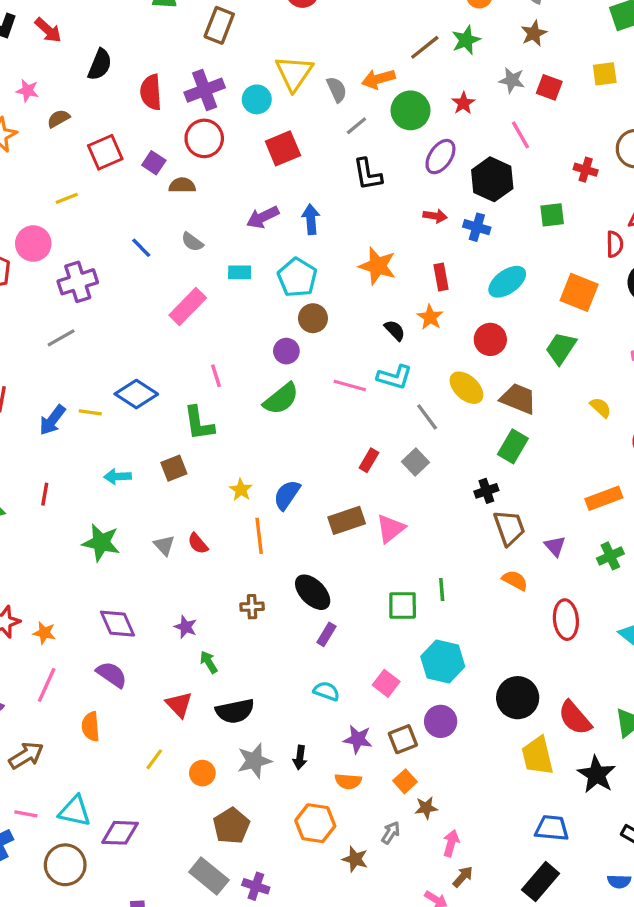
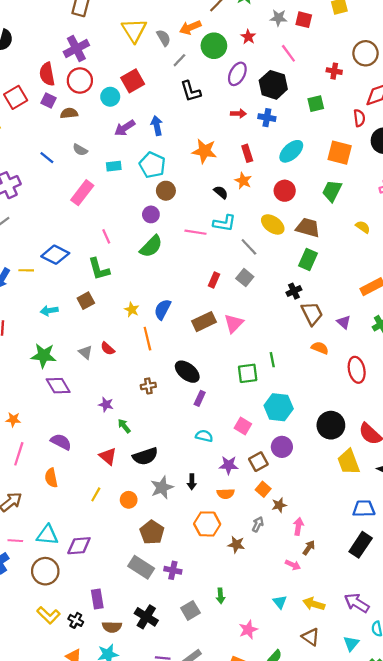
red semicircle: (151, 92) -> (47, 74), moved
cyan circle: (257, 99) -> (110, 97), moved
purple diamond: (118, 624) -> (58, 386), moved

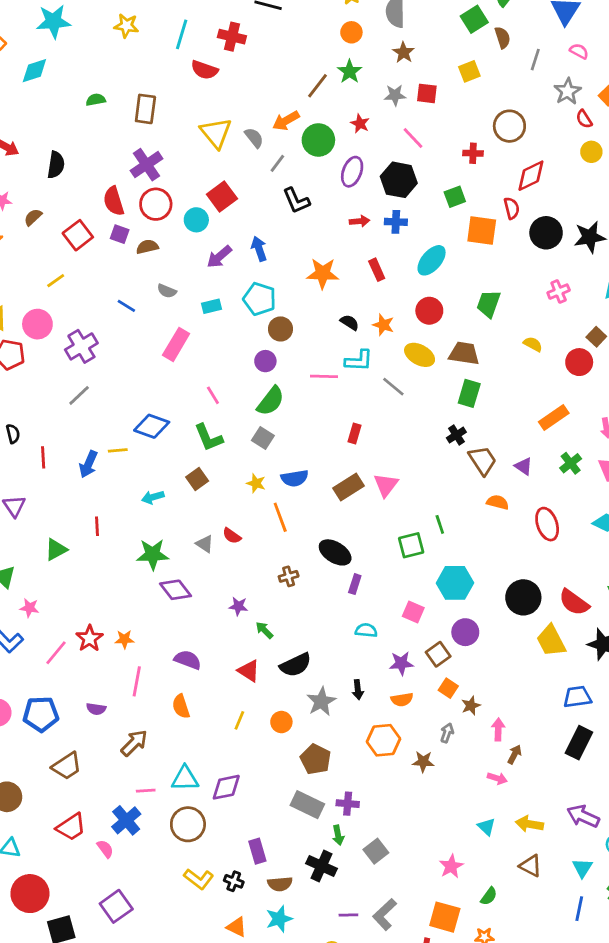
orange square: (340, 153) -> (482, 230), moved
orange star: (243, 181) -> (383, 325), moved
gray square: (245, 278) -> (263, 438), moved
blue semicircle: (163, 309) -> (295, 478), turned -120
green arrow: (221, 596) -> (338, 835), moved

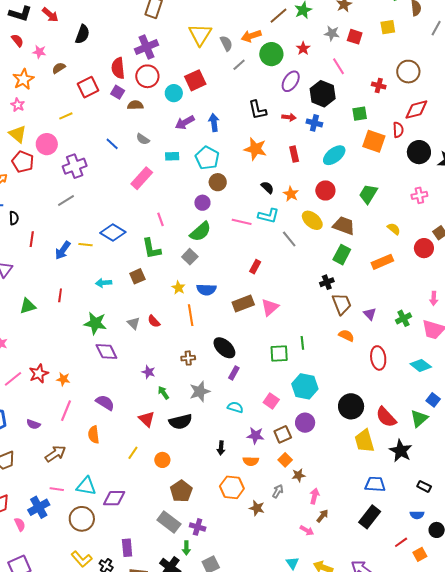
black L-shape: (296, 201) -> (257, 110), moved
orange rectangle: (554, 417) -> (382, 262), moved
gray star: (321, 702) -> (200, 391), moved

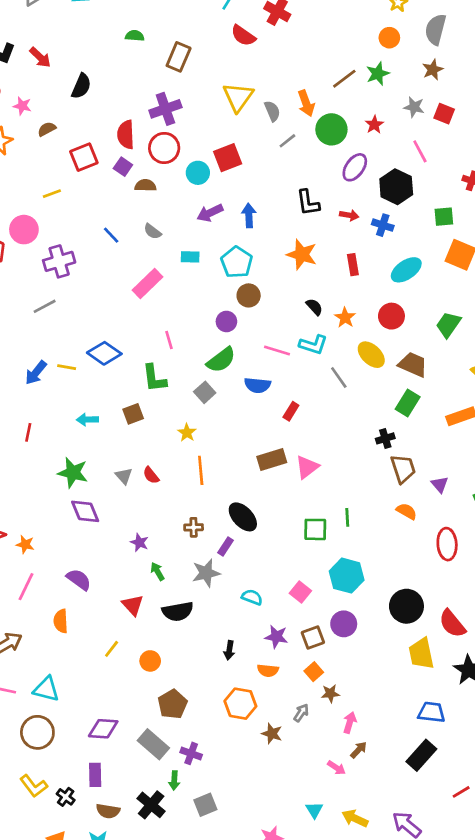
orange arrow: (251, 36) -> (306, 103), turned -96
blue semicircle: (206, 290) -> (257, 385), moved
purple rectangle: (234, 373) -> (226, 546), moved
purple diamond: (114, 498) -> (103, 729), moved

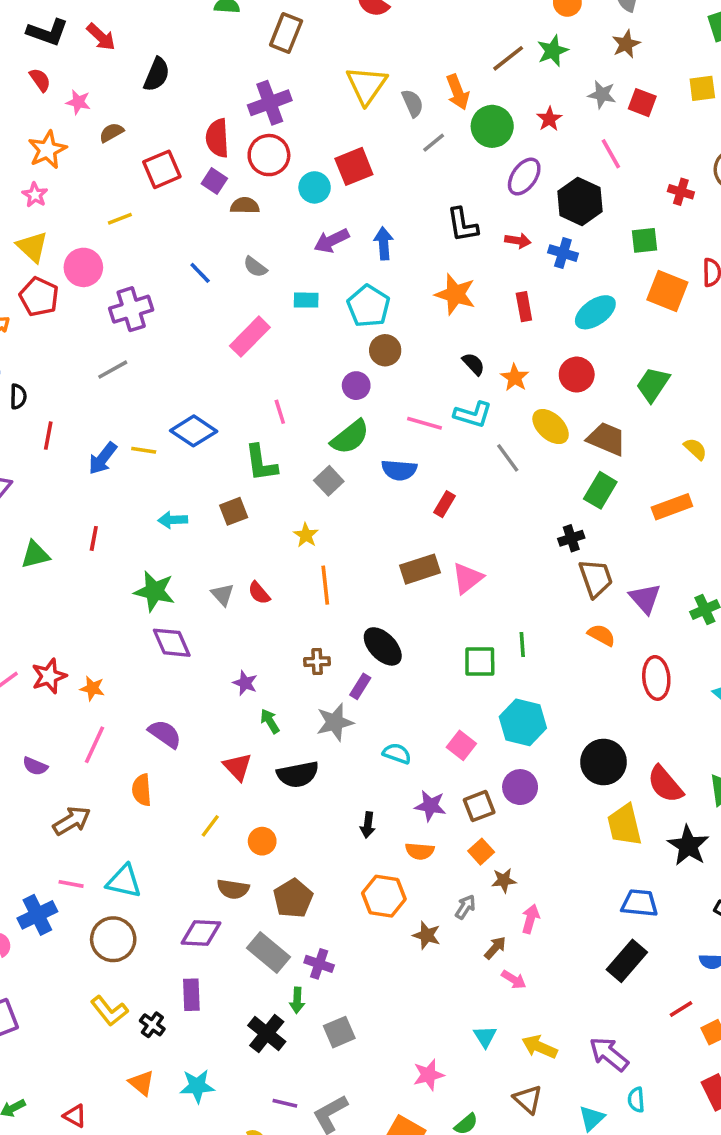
purple triangle: (440, 484) -> (645, 598), size x1.4
brown arrow: (359, 750) -> (495, 948), moved
brown semicircle: (108, 811) -> (233, 889), moved

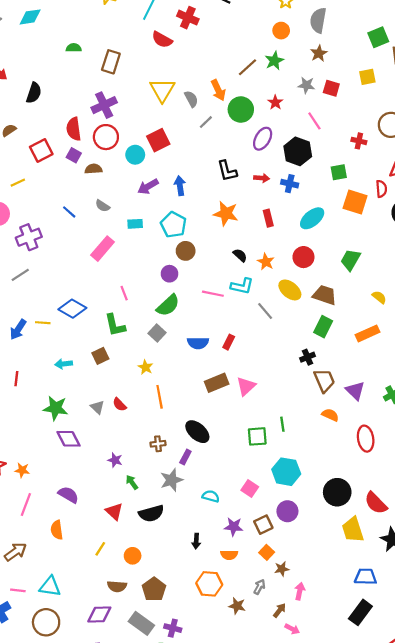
blue semicircle: (399, 470) -> (198, 343), moved

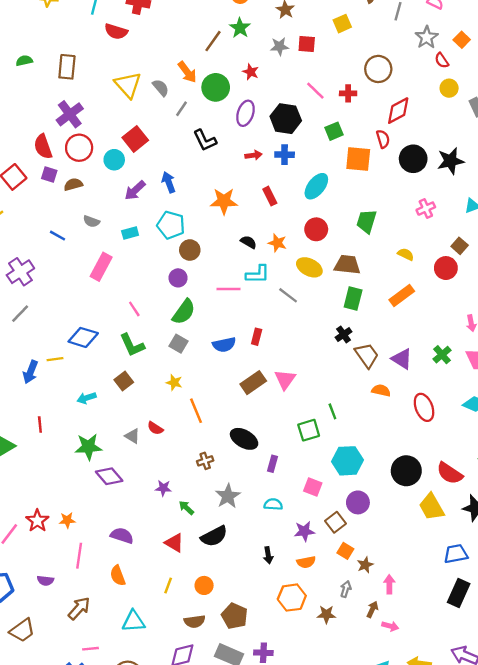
pink line: (314, 121) -> (315, 91), moved
black L-shape: (227, 171) -> (205, 140), moved
purple rectangle: (185, 457) -> (273, 464), moved
cyan triangle: (50, 586) -> (134, 621), moved

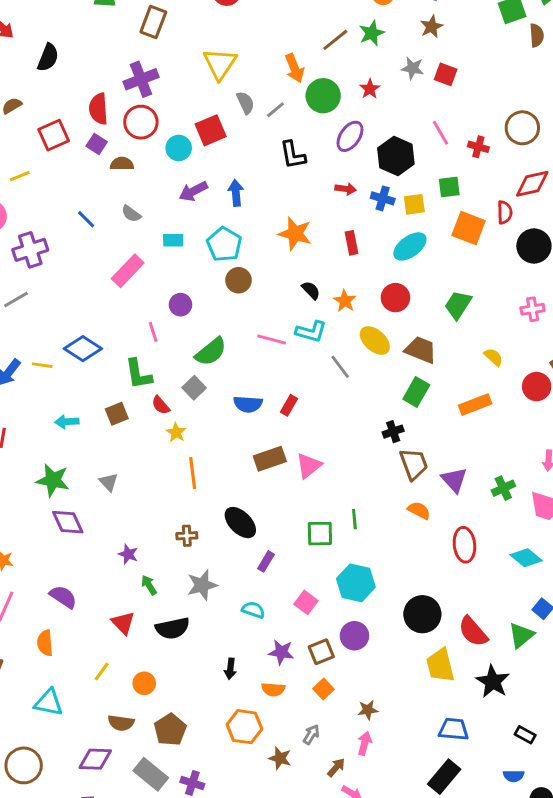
yellow square: (342, 24) -> (414, 204), moved
gray semicircle: (161, 88) -> (245, 103), moved
purple circle: (178, 278) -> (181, 305), moved
red semicircle: (155, 428) -> (161, 405), moved
brown star: (365, 565) -> (368, 710), moved

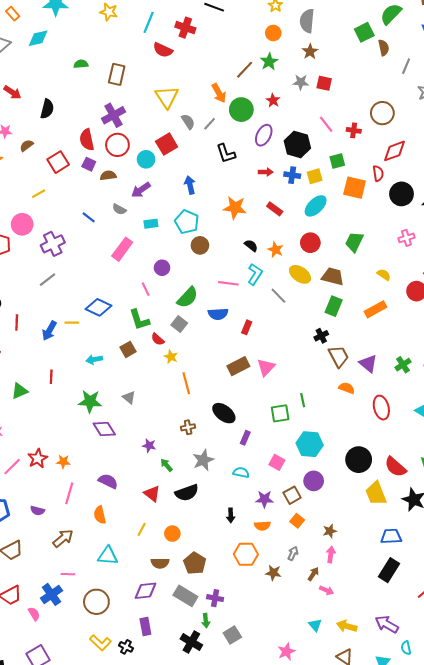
purple arrow: (193, 191) -> (141, 190), moved
red rectangle: (351, 243) -> (275, 209), turned -35
cyan L-shape: (311, 332) -> (255, 274), turned -65
blue semicircle: (248, 404) -> (218, 314), moved

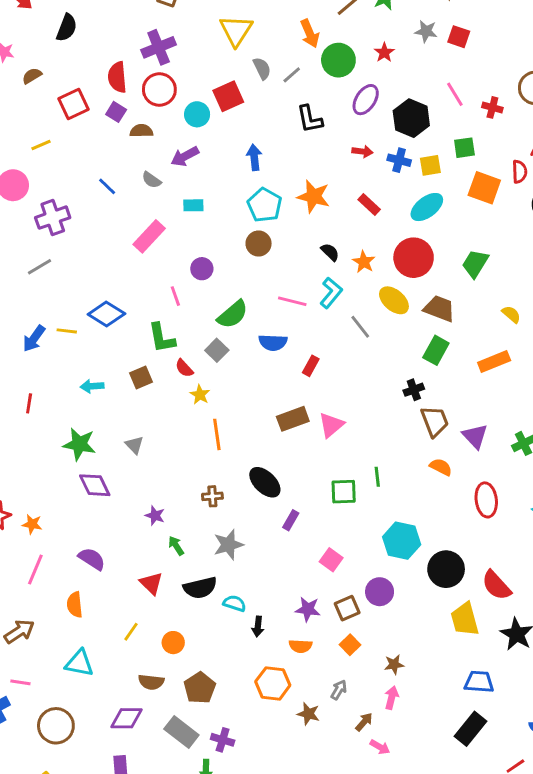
cyan pentagon: (187, 222) -> (265, 205), moved
red circle: (310, 243) -> (414, 258), size x1.4
cyan hexagon: (310, 444) -> (402, 541), moved
cyan semicircle: (241, 472) -> (234, 603), moved

